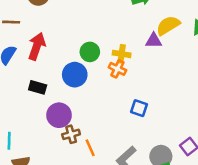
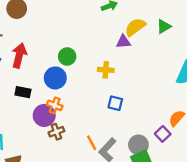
yellow cross: (122, 54) -> (106, 70), moved
orange cross: (117, 69) -> (55, 105), moved
orange line: (90, 148) -> (92, 143), moved

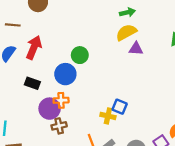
yellow semicircle: (135, 27) -> (126, 32), moved
yellow cross: (106, 70) -> (108, 116), moved
orange cross: (55, 105) -> (61, 100), turned -32

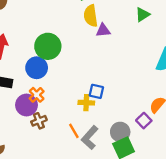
yellow semicircle: (126, 32) -> (91, 16), turned -60
green circle: (80, 55) -> (48, 46), size x1.5
orange cross: (61, 100) -> (37, 95), turned -32

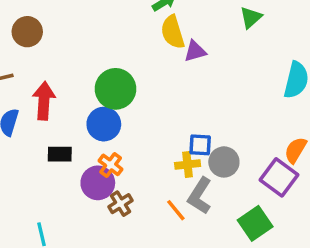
purple square: (144, 121) -> (279, 177), size x1.5
gray circle: (120, 132) -> (224, 162), moved
gray L-shape: (90, 138) -> (200, 196), moved

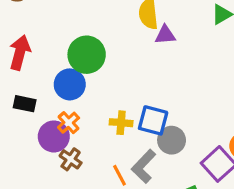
blue square: (200, 145) -> (153, 120), size x1.4
yellow cross: (188, 164) -> (121, 123), moved
brown cross: (120, 204) -> (71, 159), turned -35

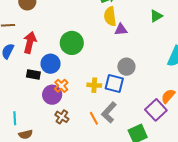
blue circle: (70, 84) -> (51, 64), moved
gray circle: (172, 140) -> (126, 67), moved
brown cross: (71, 159) -> (62, 117), moved

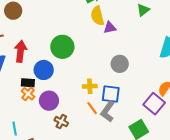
blue square: (114, 83) -> (111, 94), moved
orange cross: (61, 86) -> (28, 94), moved
orange line: (94, 118) -> (92, 108), moved

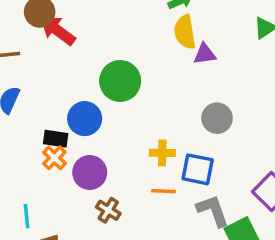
red arrow: (21, 51) -> (58, 31), moved, turned -65
orange line: (92, 108) -> (163, 191), turned -56
gray L-shape: (108, 112) -> (213, 211), moved, turned 120

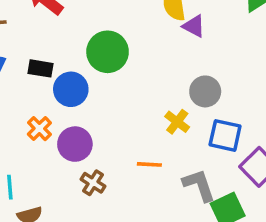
purple triangle: (205, 54) -> (194, 26), turned 35
black rectangle: (56, 139) -> (41, 68), moved
yellow cross: (162, 153) -> (177, 122), moved, turned 35
blue square: (198, 169) -> (225, 135), moved

